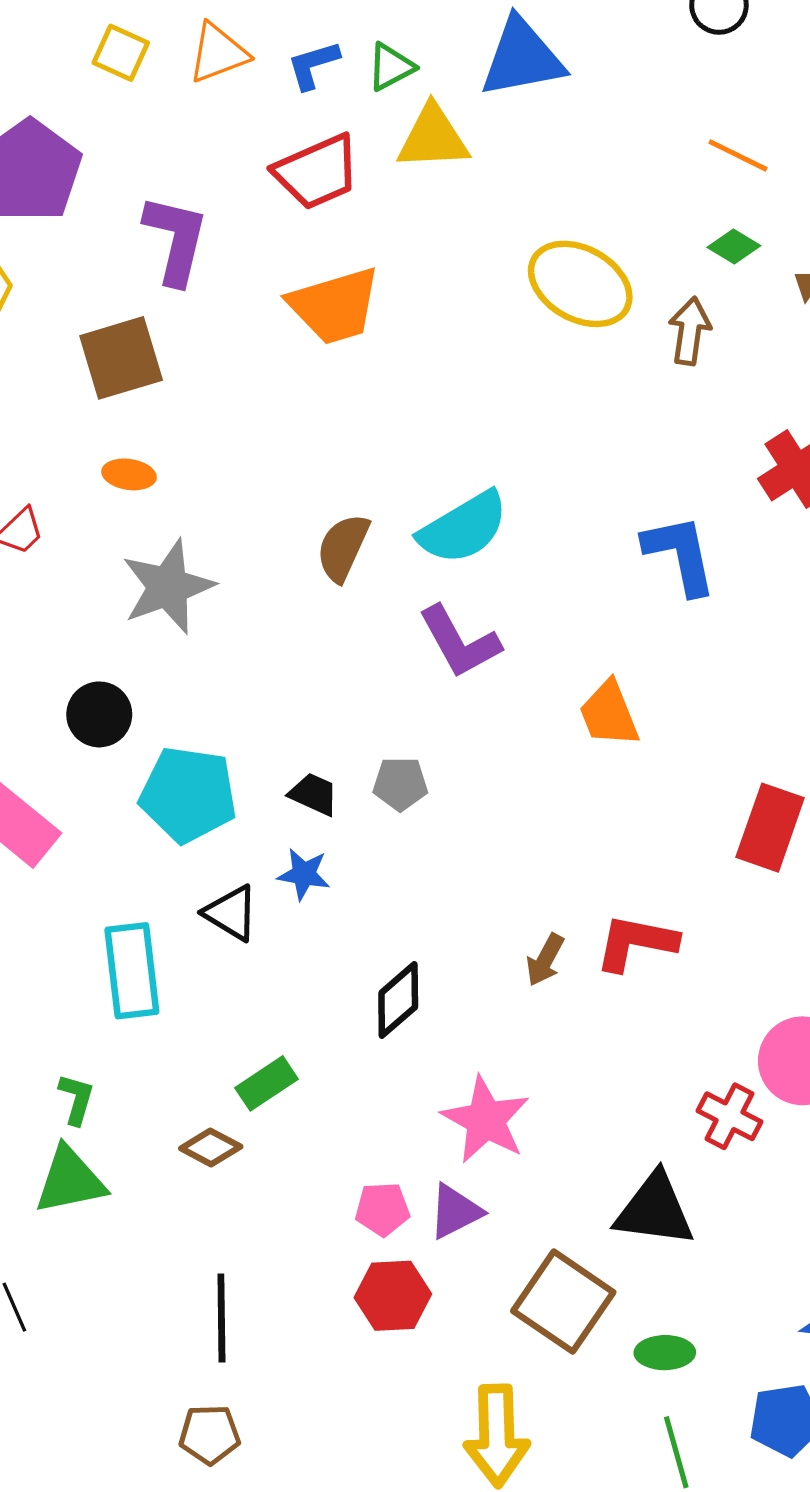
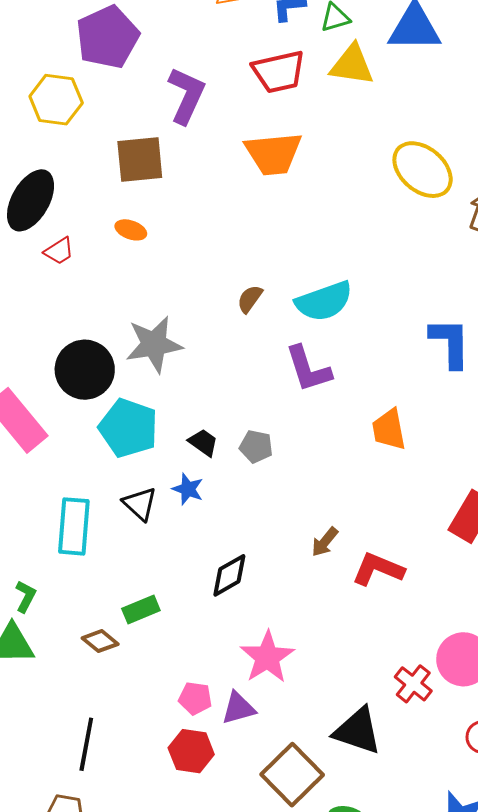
brown semicircle: (343, 548) -> (250, 299), size x0.7
gray star: (168, 587) -> (154, 344), moved
black circle: (99, 714) -> (85, 370), size x1.5
brown arrow: (545, 960) -> (325, 542), moved

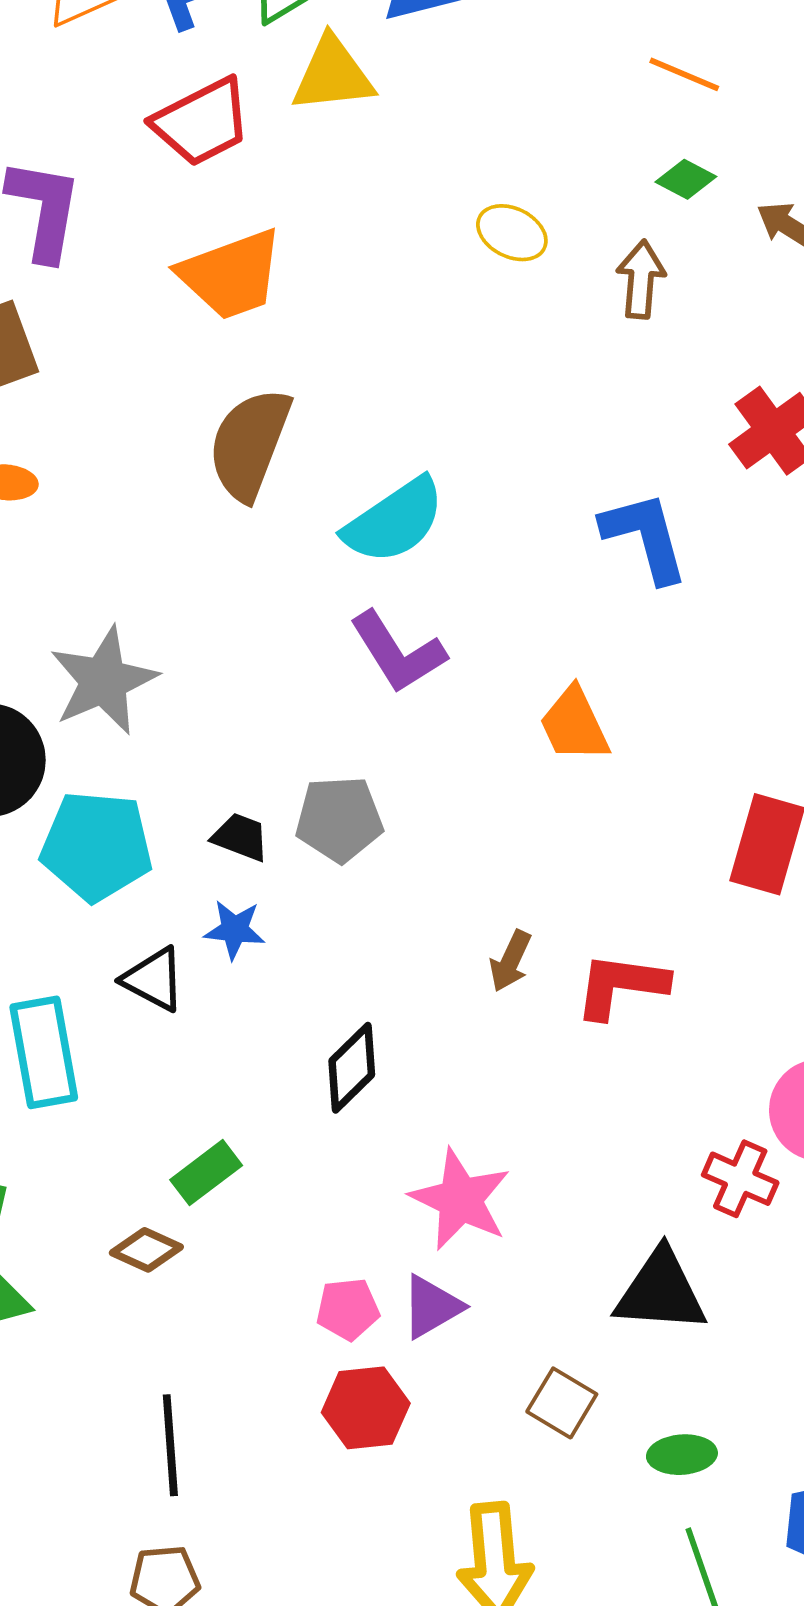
yellow ellipse: (423, 170) -> (512, 233), size x0.6
brown semicircle: (250, 299) -> (250, 444), moved, size x2.0
gray pentagon: (256, 447) -> (339, 819), size x1.4
brown square: (292, 775) -> (562, 1403), size x0.6

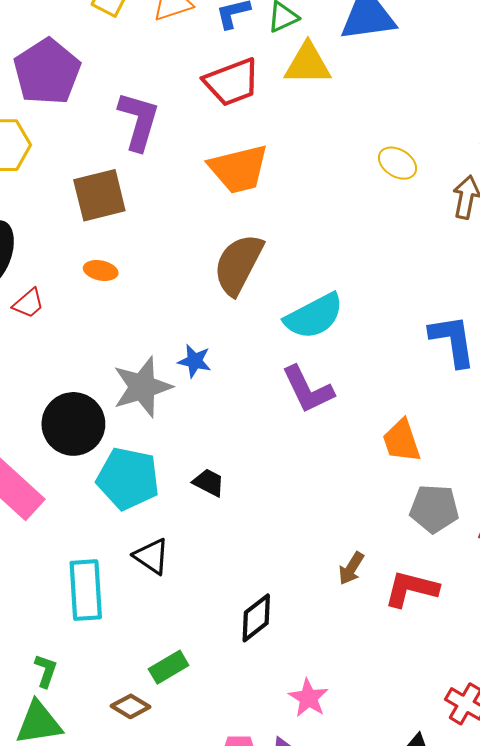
gray pentagon: (339, 819) -> (434, 509), moved
blue star: (235, 930) -> (195, 361), moved
pink star: (460, 1199) -> (308, 698), size x0.7

